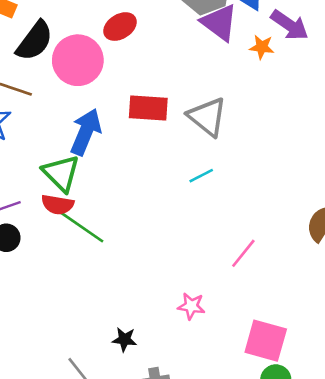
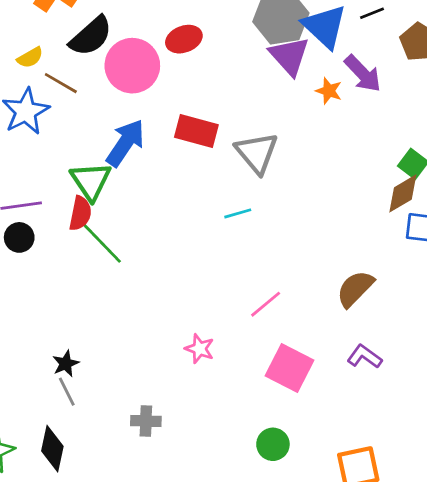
red semicircle: (58, 205) -> (80, 213), turned -100
black star: (124, 339) -> (66, 364), moved, turned 30
pink square: (266, 341) -> (289, 368), moved

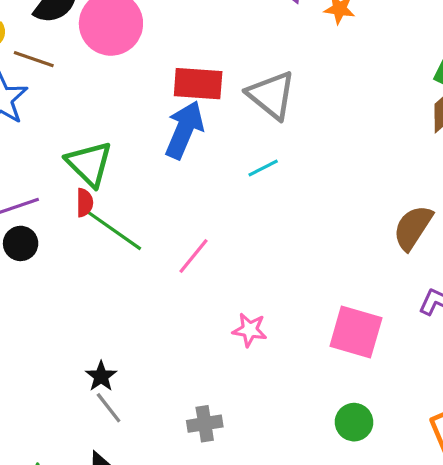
blue arrow: (125, 143) -> (184, 130), moved
red semicircle: (80, 213) -> (85, 203), size x0.7
pink line: (266, 304) -> (194, 256), moved

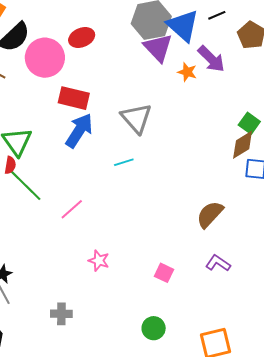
red rectangle: (198, 84) -> (74, 98), moved
pink square: (356, 332) -> (164, 273), size x0.6

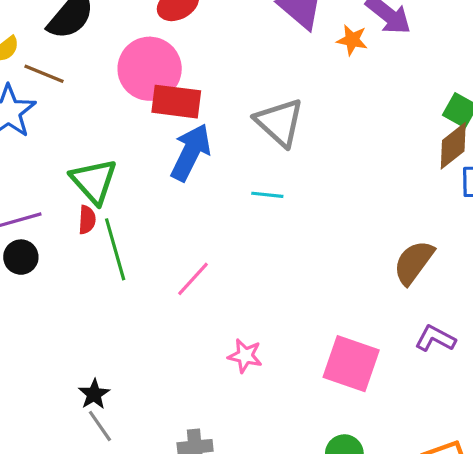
pink circle: (45, 58) -> (150, 69), moved
cyan line: (124, 162) -> (267, 195), turned 30
green line: (26, 185) -> (115, 249), turned 36
pink square: (164, 273) -> (351, 364), size x1.8

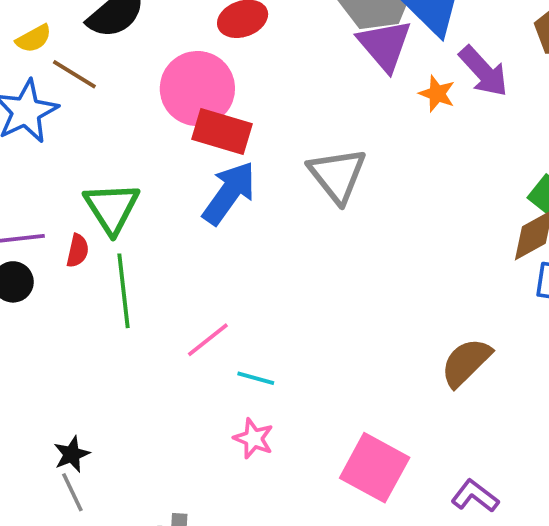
cyan line: (267, 195) -> (256, 378), moved
red semicircle: (87, 220) -> (78, 251), moved
purple L-shape: (435, 339) -> (475, 496), moved

